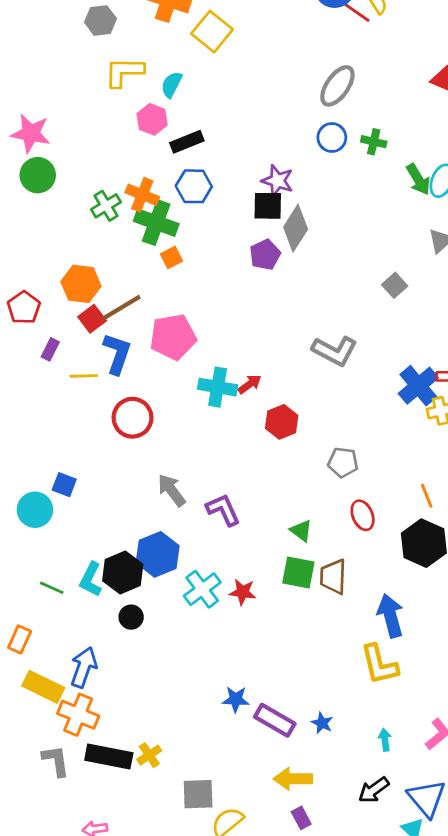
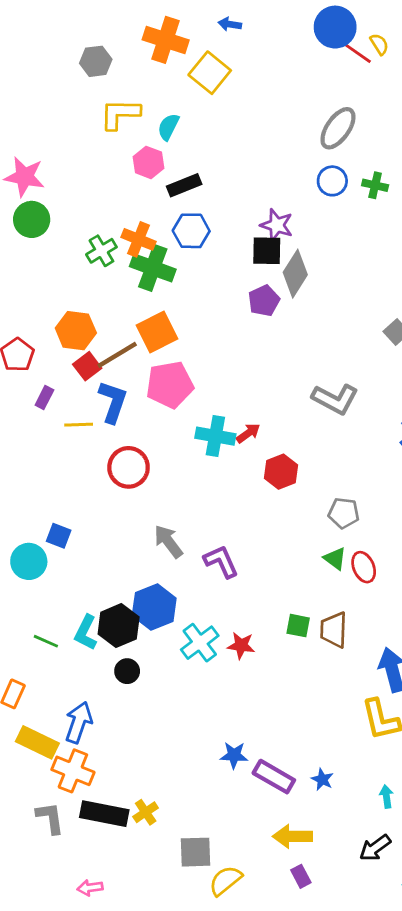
orange square: (172, 257) -> (157, 332), moved, size x1.8
green triangle: (301, 531) -> (335, 559), moved
green square: (298, 572) -> (298, 626), size x0.7

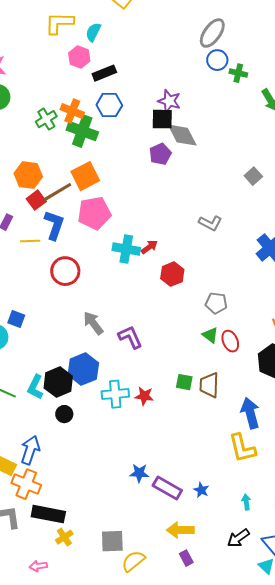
blue circle: (332, 181) -> (217, 60), moved
gray diamond: (295, 274) -> (182, 135), turned -60
gray L-shape: (335, 399) -> (210, 223), size x0.7
cyan cross: (200, 643) -> (115, 394), turned 32
yellow cross: (146, 812) -> (64, 537), moved

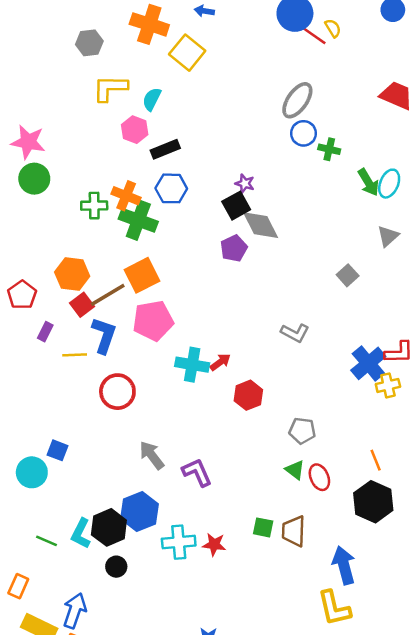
purple star: (169, 101) -> (245, 184), size x0.7
green cross: (46, 119) -> (94, 206), turned 30
black square: (162, 119) -> (236, 206), turned -30

